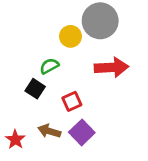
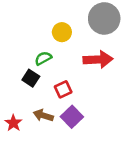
gray circle: (100, 21) -> (104, 18), moved

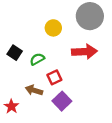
green semicircle: (43, 58) -> (37, 59), moved
black square: (31, 78) -> (15, 53), moved
brown arrow: (43, 115) -> (34, 90), moved

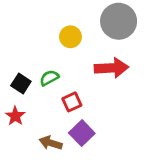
black square: (15, 53) -> (21, 84), moved
brown arrow: (34, 90) -> (51, 143), moved
red star: (11, 106) -> (15, 116), moved

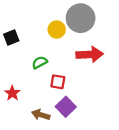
gray circle: (119, 21) -> (81, 18), moved
black square: (21, 84) -> (11, 37), moved, turned 35
red square: (72, 102) -> (58, 82), turned 35

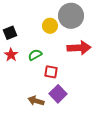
red star: (12, 93) -> (11, 55), moved

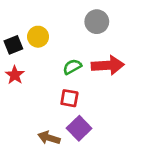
gray circle: (71, 16) -> (97, 22), size x0.7
yellow circle: (50, 26) -> (38, 37), moved
green semicircle: (35, 55) -> (72, 67), moved

